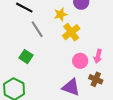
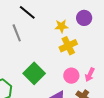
gray line: (37, 29) -> (17, 33), moved
green square: (26, 57) -> (34, 73), moved, size x1.5

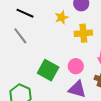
yellow cross: (68, 46) -> (83, 33), moved, turned 36
pink circle: (71, 76) -> (76, 66), moved

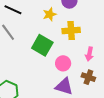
green square: (48, 70) -> (42, 45), moved

